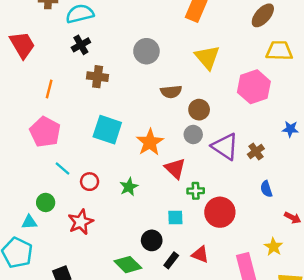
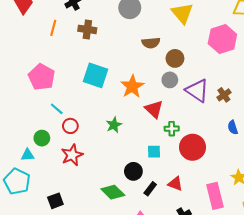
orange line: (49, 89) -> (53, 28), moved
red circle: (90, 182) -> (70, 126), moved

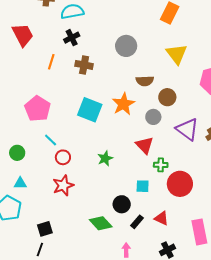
gray circle: (170, 80) -> (153, 117), moved
orange star: (132, 86) -> (123, 104), moved
green circle: (42, 138) -> (17, 153), moved

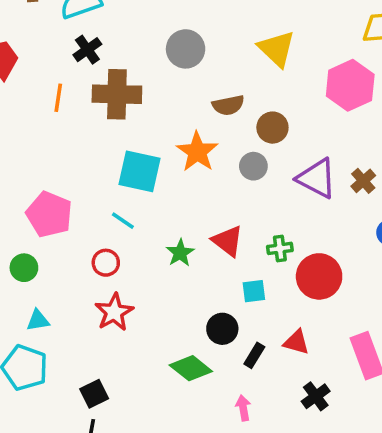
brown cross: (84, 65) -> (117, 94), size x1.5
pink pentagon: (38, 109) -> (49, 214), moved
cyan line: (51, 140) -> (123, 221), moved
red triangle: (145, 145) -> (228, 241), moved

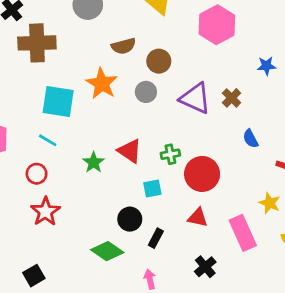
red triangle: (296, 342) -> (198, 218), moved

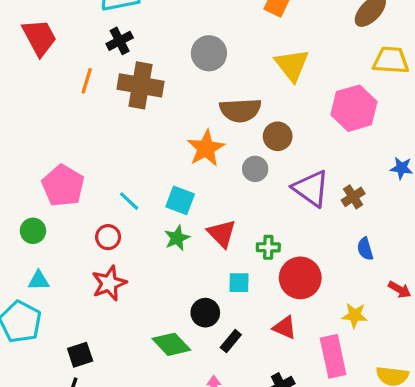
brown semicircle: (124, 46) -> (240, 110), size x1.4
cyan square: (58, 101) -> (180, 200), moved, size x0.7
yellow star: (270, 203) -> (355, 315), moved, turned -30

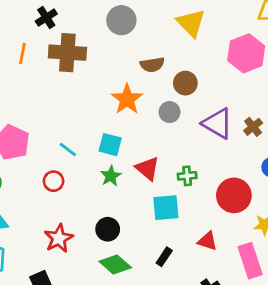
brown semicircle: (240, 110) -> (152, 65), size x0.7
red circle: (300, 278) -> (234, 195), moved
red star: (109, 283) -> (59, 238), moved
cyan square: (239, 283) -> (166, 208), size x1.5
black circle: (205, 313) -> (108, 229), moved

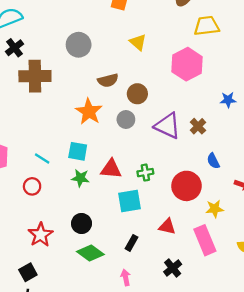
yellow triangle: (191, 23) -> (138, 42), size x0.7
red triangle: (147, 168) -> (111, 169), turned -30
green star: (111, 176) -> (80, 178), turned -30

